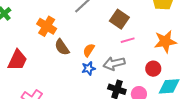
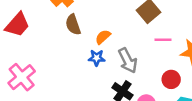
pink line: (128, 40) -> (163, 40), moved
gray arrow: (114, 63) -> (128, 61), turned -120

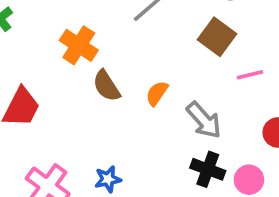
blue star: (97, 58) -> (108, 179), moved

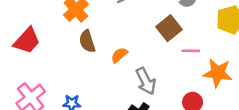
pink line: (250, 75) -> (191, 51), moved

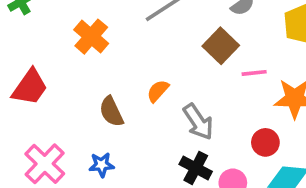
brown semicircle: (87, 41) -> (111, 112), moved

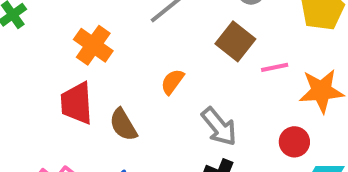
red trapezoid: (30, 87) -> (77, 103), moved, turned 147
orange semicircle: (158, 91) -> (172, 82), moved

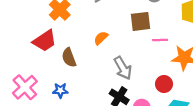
brown square: (235, 41) -> (140, 21), turned 35
red trapezoid: (77, 103) -> (45, 41), turned -130

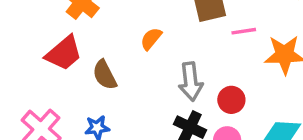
gray arrow: (123, 68) -> (191, 82), turned 30
red circle: (164, 84) -> (231, 100), moved

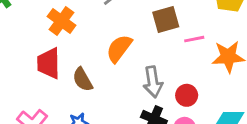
orange semicircle: (151, 39) -> (119, 48), size x1.5
red trapezoid: (64, 53) -> (49, 63), turned 132

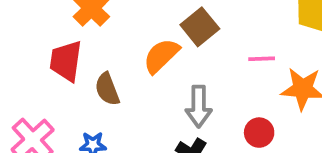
brown square: (166, 20) -> (200, 27), moved, turned -32
red circle: (187, 95) -> (259, 133), moved

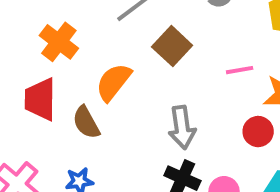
orange semicircle: (161, 56) -> (113, 82), moved
red circle: (259, 133) -> (258, 132), moved

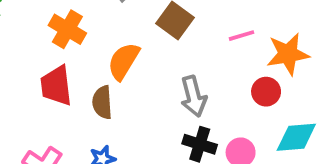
brown semicircle: (86, 122) -> (102, 102), turned 32

